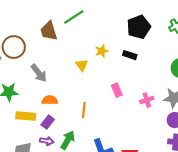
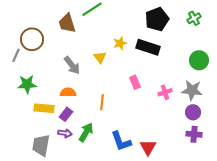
black rectangle: (130, 55) -> (148, 47), size x1.6
gray arrow: (39, 73) -> (72, 65), moved

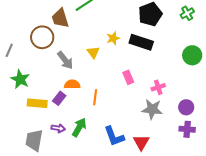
brown circle: (32, 39) -> (42, 37), moved
green star: (27, 84) -> (20, 79), turned 30
gray star: (192, 90) -> (152, 109), moved
orange semicircle: (68, 92) -> (72, 84), moved
purple rectangle: (66, 114) -> (59, 98), moved

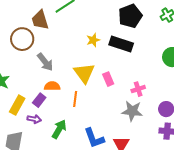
yellow triangle: (93, 52) -> (84, 73), moved, size x1.6
yellow rectangle: (37, 103) -> (17, 105), turned -66
purple arrow: (58, 128) -> (34, 119), moved

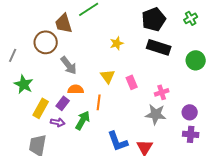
black rectangle: (121, 44) -> (159, 47), moved
yellow triangle: (84, 73) -> (108, 76), size x0.7
green arrow: (59, 129) -> (83, 120), moved

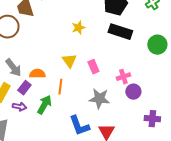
gray arrow: (69, 65) -> (13, 68), moved
purple circle: (190, 112) -> (133, 92), moved
gray star: (156, 114) -> (99, 99), moved

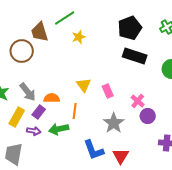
yellow star: (78, 28) -> (79, 37), moved
pink cross: (123, 77) -> (138, 101), turned -32
gray star: (99, 99) -> (114, 123), turned 30
green arrow: (44, 105) -> (59, 129), turned -132

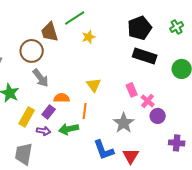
pink rectangle: (108, 91) -> (132, 90), moved
gray arrow: (28, 92) -> (41, 78), moved

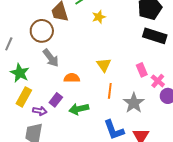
orange line: (85, 111) -> (110, 91), moved
purple rectangle: (49, 112) -> (56, 100), moved
yellow rectangle: (27, 117) -> (24, 97), moved
purple arrow: (44, 131) -> (40, 111), moved

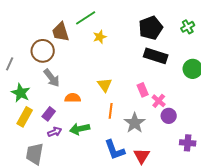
purple rectangle: (56, 100) -> (49, 114), moved
purple arrow: (40, 111) -> (55, 132), moved, turned -32

